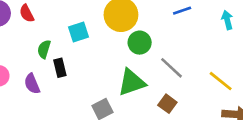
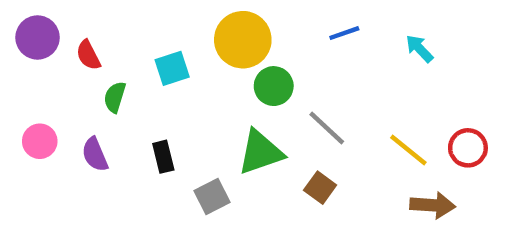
red semicircle: (27, 13) -> (88, 55), moved
cyan arrow: (227, 20) -> (419, 49), turned -30
black rectangle: (60, 68) -> (163, 157), moved

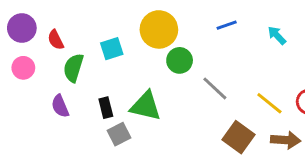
green semicircle: (115, 97) -> (73, 68), size x1.4
pink circle: (40, 141) -> (23, 68), moved
green triangle: (260, 152) -> (146, 106), moved, turned 32
brown square: (320, 188) -> (238, 137), moved, size x1.5
gray square: (212, 196) -> (119, 134), moved

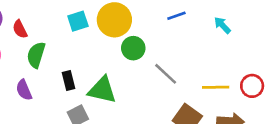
cyan square: (112, 49) -> (78, 21), moved
yellow line: (269, 103) -> (216, 87), turned -40
black rectangle: (106, 108) -> (68, 81), moved

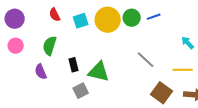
cyan arrow: (222, 25) -> (188, 43), moved
red semicircle: (20, 29) -> (55, 15), moved
green circle: (133, 48) -> (132, 18), moved

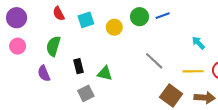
yellow circle: (108, 20) -> (114, 27), moved, size x0.6
green triangle: (99, 72) -> (105, 73), size x0.7

